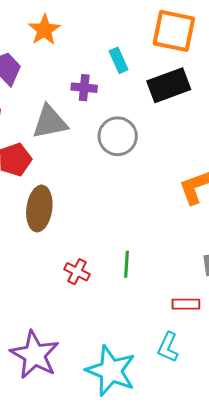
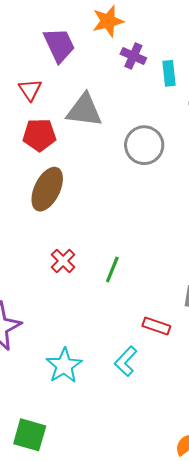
purple cross: (84, 88) -> (133, 56), moved
cyan star: (111, 371) -> (64, 366), size x0.7

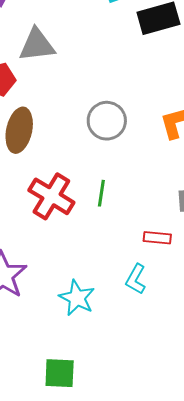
gray circle: (144, 145) -> (107, 121), moved
red cross: (63, 261) -> (51, 196), size x1.8

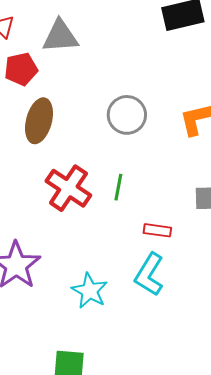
red rectangle: (157, 238) -> (157, 230), moved
cyan L-shape: (136, 279) -> (149, 275), size x1.4

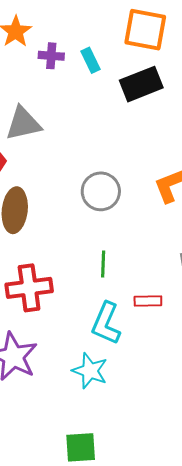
red cross: (68, 188) -> (29, 288), moved, turned -33
cyan L-shape: (149, 275) -> (106, 323), moved

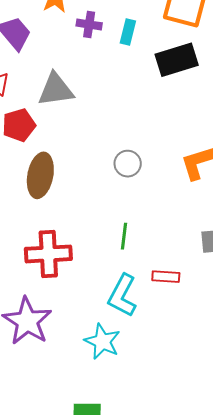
cyan rectangle: (91, 60) -> (128, 32), turned 35
gray circle: (101, 191) -> (128, 164), size x0.7

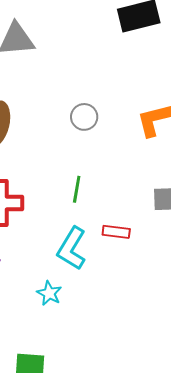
cyan star: (102, 342) -> (49, 293), size x0.7

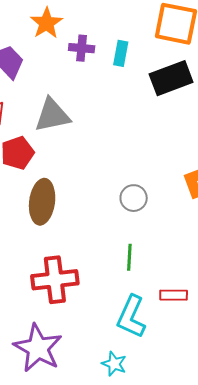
gray circle: (84, 117) -> (134, 198), moved

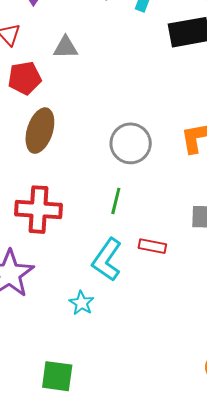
gray triangle: (52, 115) -> (66, 47), size x0.7
gray circle: (134, 198) -> (131, 143), size x1.5

